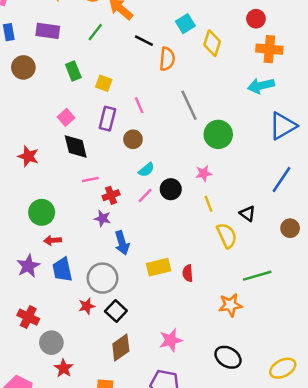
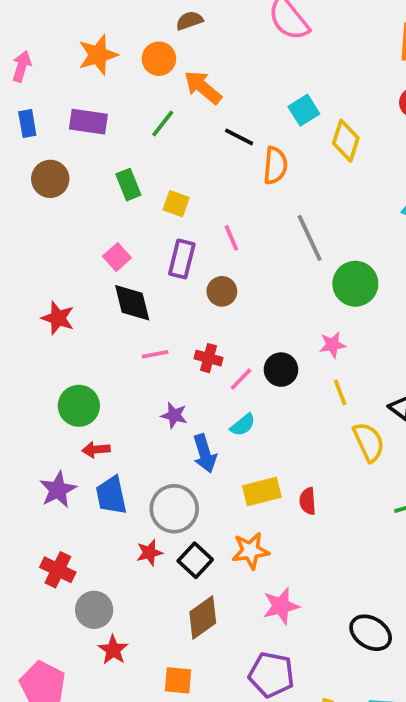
cyan semicircle: (146, 170) -> (243, 425), moved
red cross: (111, 195) -> (209, 358), moved, turned 35
orange star: (230, 305) -> (250, 551), moved

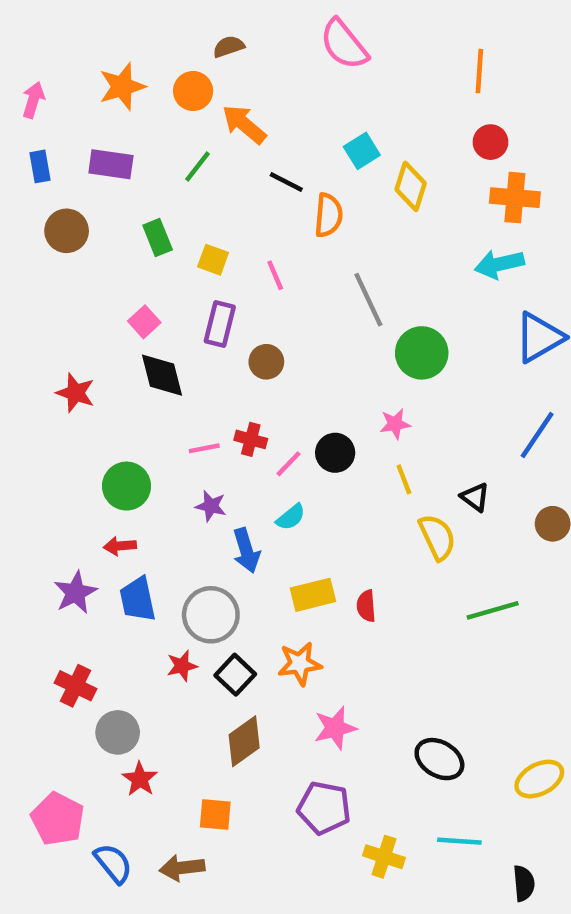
pink line: (231, 238) -> (275, 275), moved
pink line: (155, 354) -> (204, 448), moved
green circle: (79, 406) -> (127, 486), moved

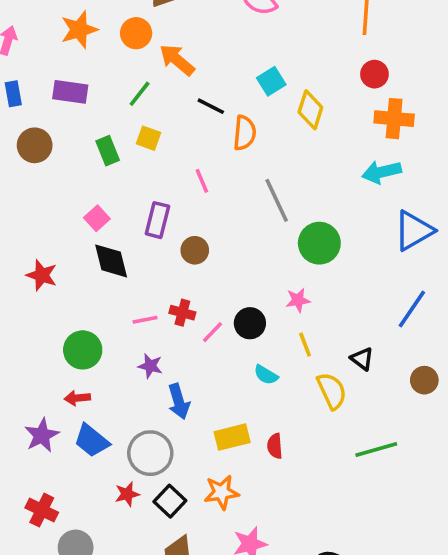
yellow square: (213, 260) -> (149, 138), moved
cyan semicircle: (291, 517) -> (266, 375), moved, turned 70
blue trapezoid: (138, 599) -> (92, 441), turned -39

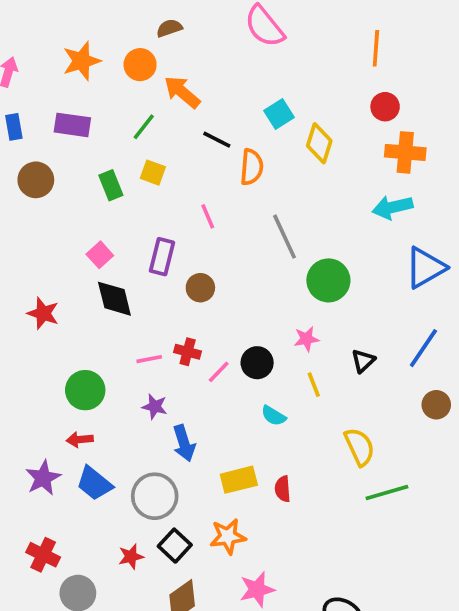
black triangle: (362, 359) -> (363, 361), moved, turned 40
brown circle: (424, 380) -> (436, 405), moved
yellow semicircle: (332, 391) -> (359, 447), moved
red star: (127, 494) -> (131, 557), moved

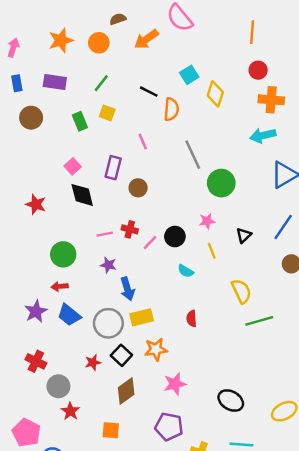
orange arrow: (182, 92) -> (146, 39), moved, turned -75
yellow rectangle: (239, 480) -> (142, 317), moved

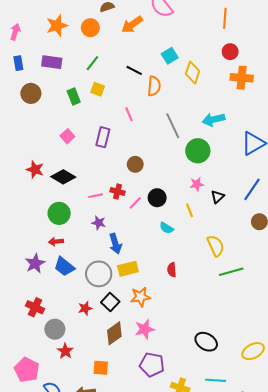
cyan arrow: (263, 136) -> (213, 119), moved
brown circle: (138, 188) -> (135, 164), moved
black diamond: (82, 195) -> (63, 177), moved, turned -45
pink star: (207, 221) -> (197, 184), moved
pink star: (175, 384) -> (145, 329), moved

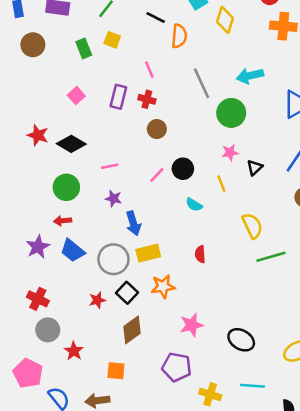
red cross: (117, 191) -> (147, 99), moved
gray circle: (55, 329) -> (48, 330), moved
pink star: (145, 329) -> (192, 325), moved

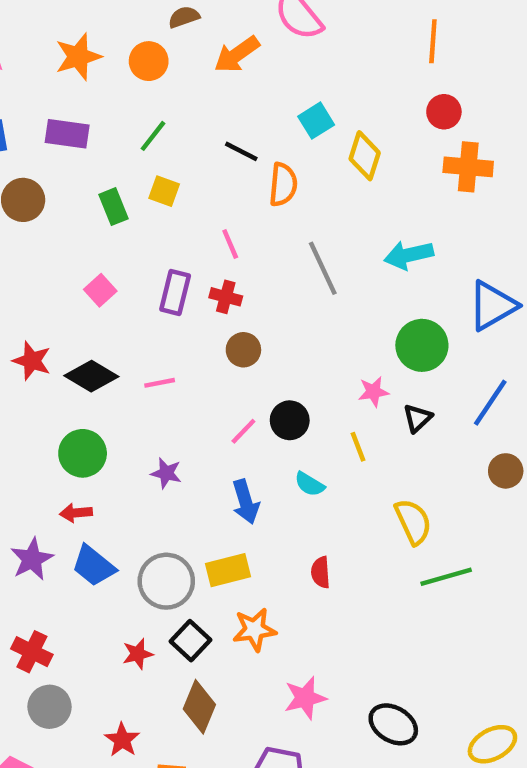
green circle: (231, 113) -> (422, 345), moved
pink line: (110, 166) -> (160, 383), moved
blue arrow: (133, 223) -> (246, 502), moved
brown diamond: (132, 330) -> (199, 707), turned -32
red star: (74, 351) -> (122, 740), moved

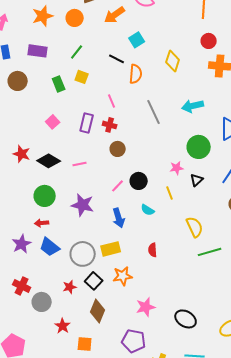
cyan square: (316, 121) -> (137, 40), moved
purple star: (166, 473) -> (83, 205), size x1.6
gray circle: (49, 707) -> (42, 302), moved

